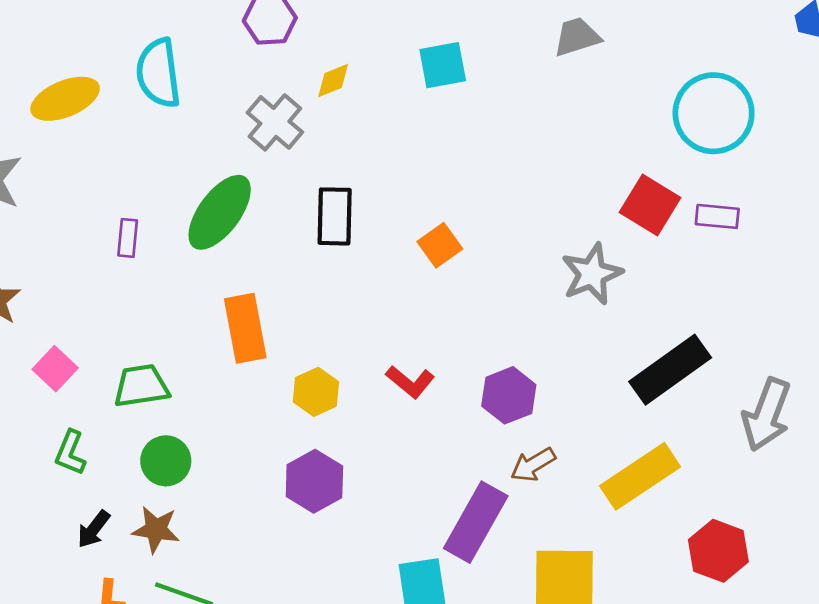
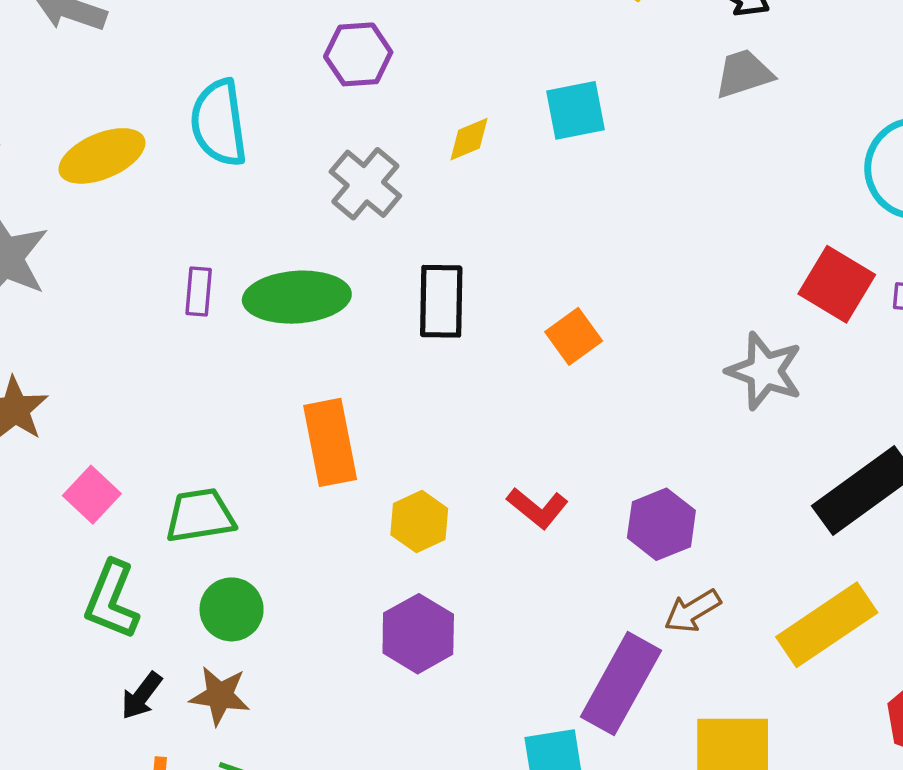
yellow diamond: (333, 80) -> (469, 139), moved
green ellipse: (220, 212) -> (297, 297), turned 50
purple rectangle: (128, 238) -> (199, 292), moved
gray star: (592, 274) -> (765, 371), turned -30
green L-shape: (70, 453) -> (112, 600), size x1.4

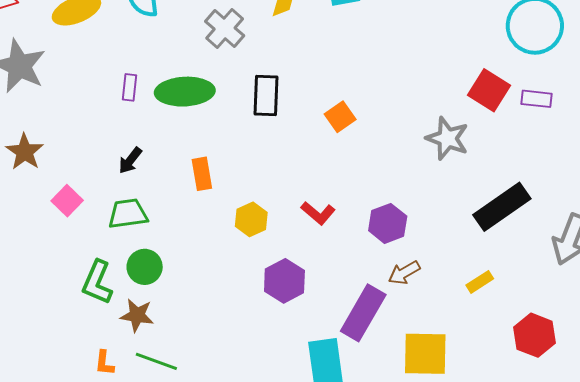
orange rectangle: (330, 442) -> (202, 174), size x0.7
green L-shape: (112, 600) -> (97, 282), moved
yellow rectangle: (827, 625) -> (480, 282), size x0.5
purple hexagon: (418, 634) -> (284, 281), moved
black arrow: (141, 696) -> (130, 160), moved

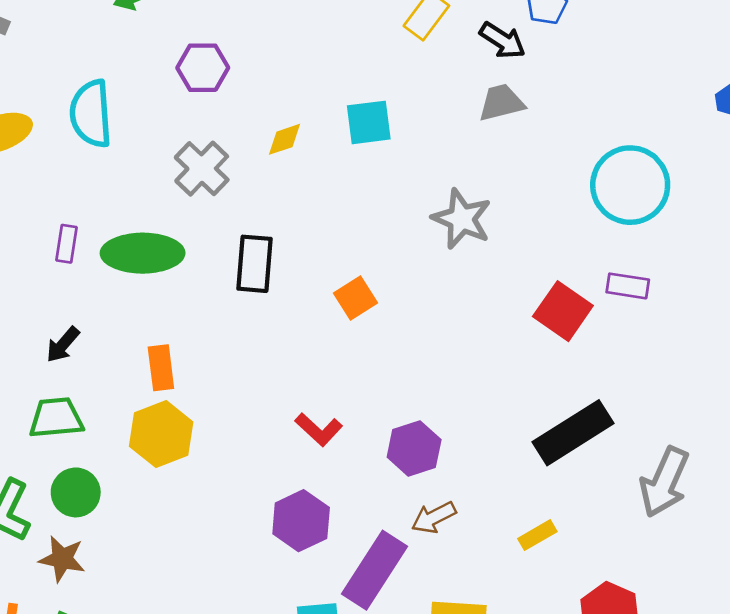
red square: (489, 90) -> (563, 311), moved
gray star: (447, 138) -> (462, 219), moved
yellow hexagon: (251, 219) -> (161, 434), moved, size x1.4
purple hexagon: (284, 281) -> (301, 521), moved

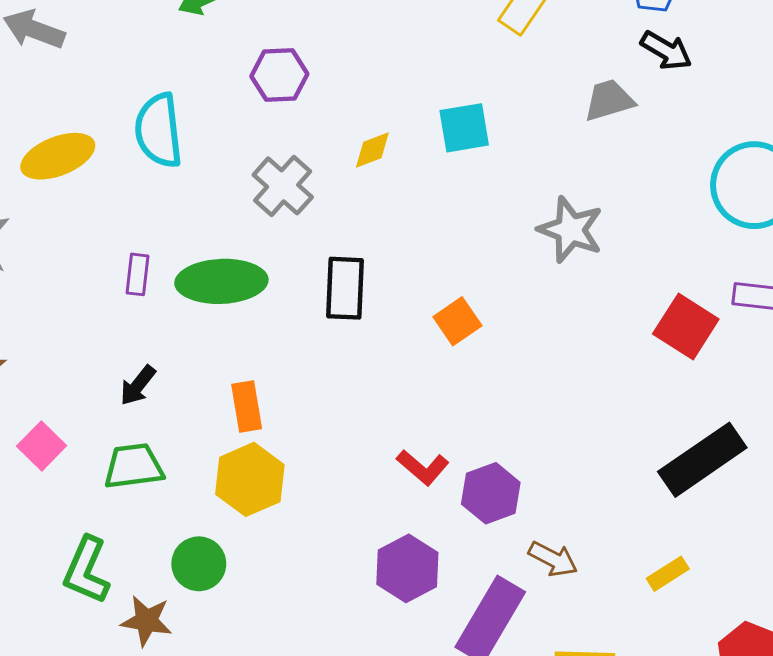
black arrow: (503, 40) -> (666, 51), moved
purple hexagon: (414, 448) -> (491, 493), moved
green circle: (76, 492) -> (199, 564), moved
brown arrow: (434, 517) -> (553, 559), turned -123

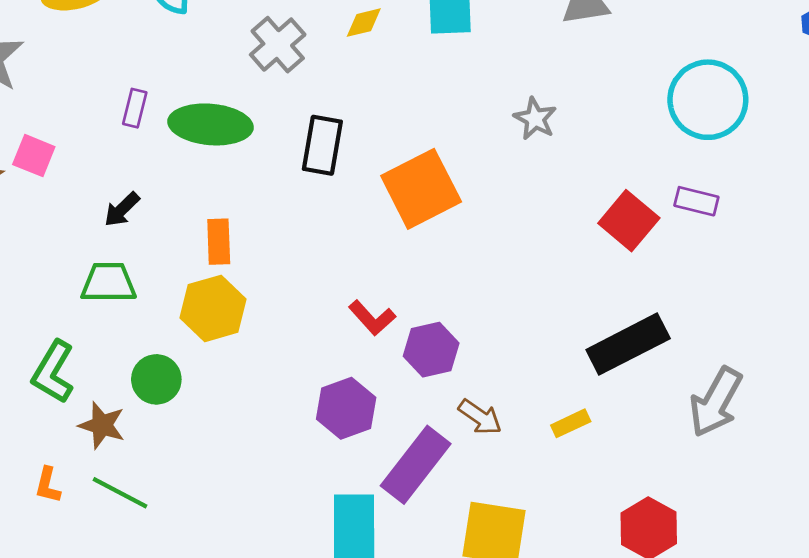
gray star: (571, 230) -> (535, 119), size x0.7
orange square: (457, 321) -> (421, 189), size x1.8
pink square: (42, 446) -> (34, 156), moved, turned -30
yellow rectangle: (668, 574) -> (571, 423), moved

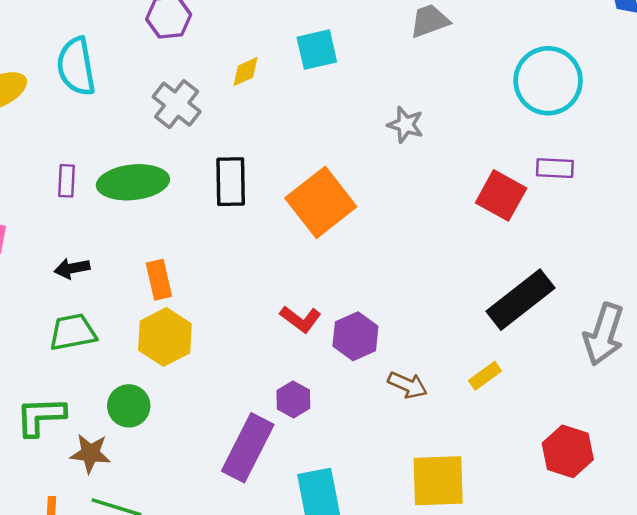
black arrow: (122, 209) -> (72, 268), turned 44
green L-shape: (53, 372) -> (41, 416), turned 68
purple hexagon: (346, 408) -> (293, 399), size x0.7
purple rectangle: (416, 465) -> (248, 448), moved

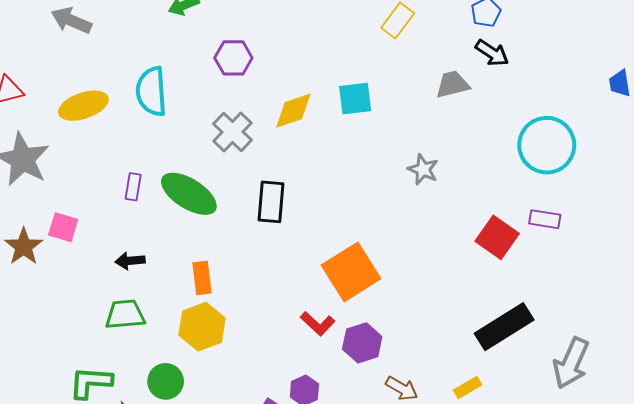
yellow diamond: (246, 72) -> (293, 111), size x1.5
green ellipse: (133, 182) -> (189, 194), turned 32
orange square: (321, 202) -> (351, 272), moved

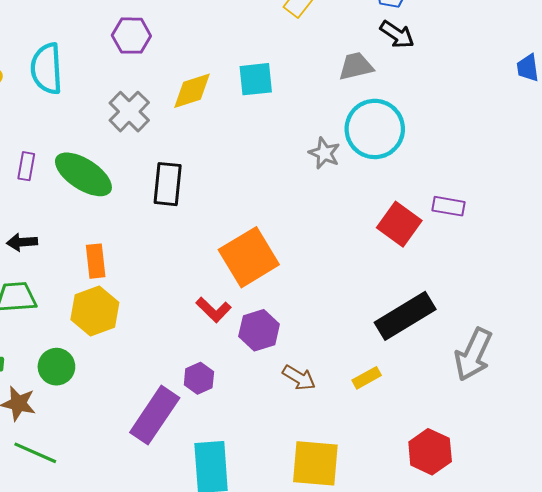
cyan circle: (547, 145) -> (375, 129), moved

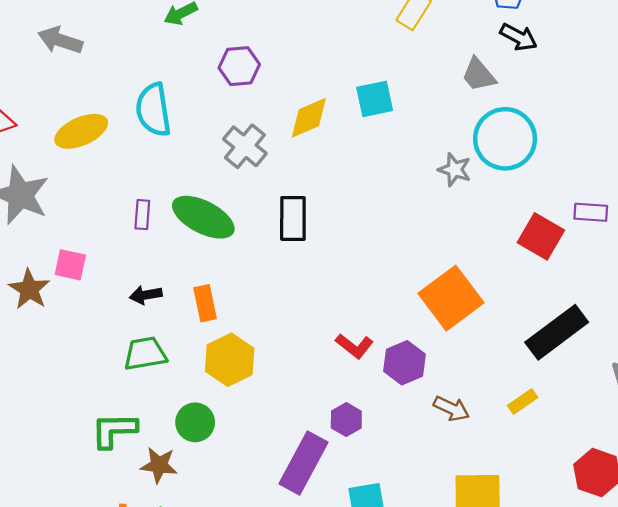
gray trapezoid: (356, 66) -> (479, 75), turned -111
orange square: (249, 257) -> (451, 298), moved
orange rectangle: (96, 261) -> (205, 303), moved

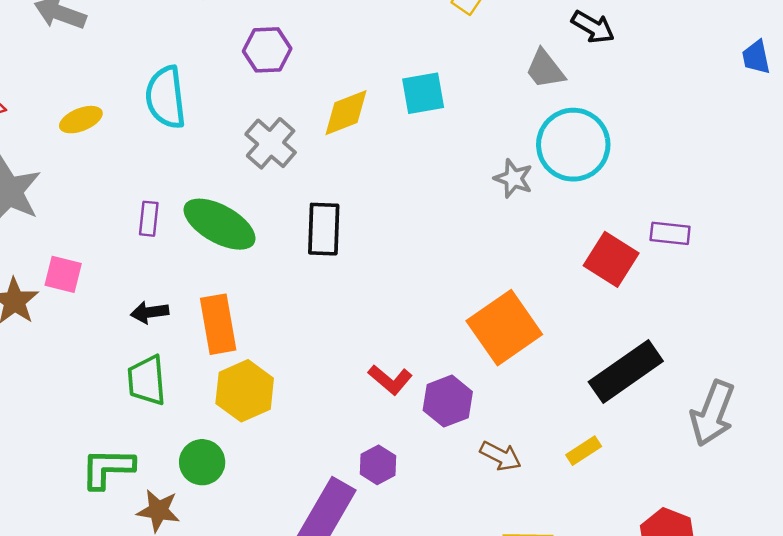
yellow ellipse: (81, 131) -> (81, 120), size x0.7
orange rectangle: (205, 303) -> (218, 324), size x1.4
green trapezoid: (145, 354) -> (147, 380), turned -87

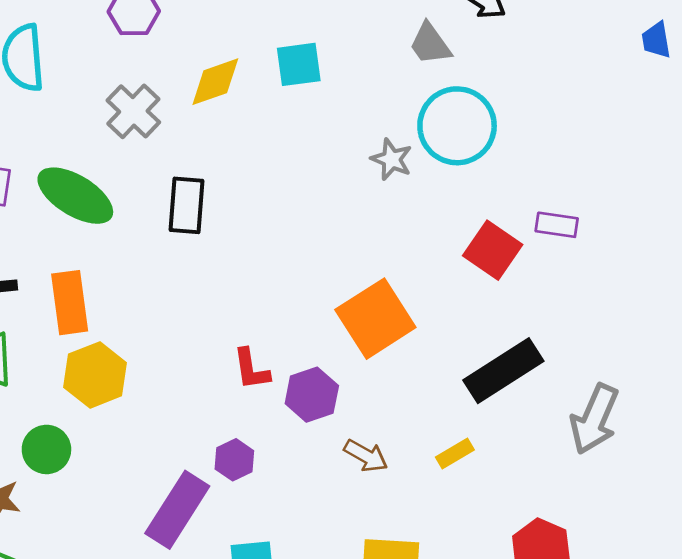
red L-shape: (390, 380) -> (251, 369), turned 39

